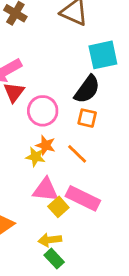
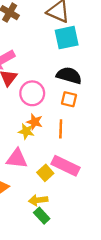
cyan square: (103, 55) -> (67, 38), moved
black semicircle: (87, 89) -> (69, 76), turned -110
orange line: (77, 154) -> (61, 129), turned 48
pink triangle: (46, 190) -> (17, 159), moved

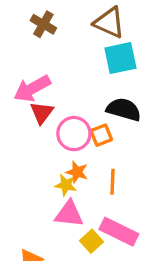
orange square: (69, 99) -> (101, 135), moved, turned -35
pink triangle: (17, 159) -> (69, 214), moved

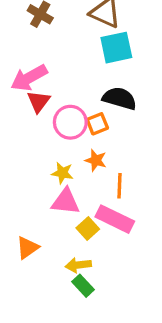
orange star: (77, 172) -> (96, 160), moved
orange line: (112, 182) -> (120, 186), moved

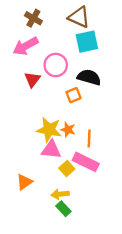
pink arrow: (29, 78) -> (26, 46), moved
pink circle: (70, 122) -> (56, 65), moved
orange star: (96, 160) -> (68, 130), moved
yellow star: (62, 173) -> (49, 130), size x1.6

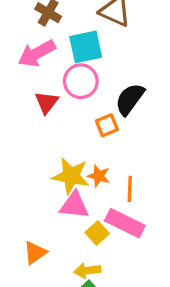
cyan square: (87, 42) -> (86, 47), moved
black semicircle: (89, 77) -> (130, 99), turned -70

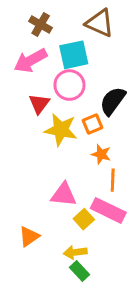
yellow star: (71, 176) -> (61, 130), moved
orange star: (99, 176) -> (101, 154), moved

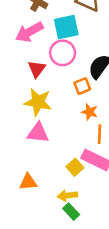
yellow star: (61, 130) -> (38, 102), moved
pink triangle: (64, 195) -> (38, 133), moved
orange triangle: (29, 236) -> (28, 182), turned 30

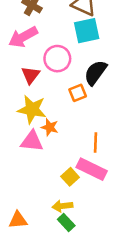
cyan square: (66, 27) -> (87, 31), moved
orange star: (90, 112) -> (50, 127), moved
orange triangle: (28, 182) -> (18, 220), moved

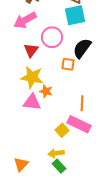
orange square: (78, 93) -> (68, 64), turned 32
orange triangle: (18, 220) -> (21, 164), turned -42

